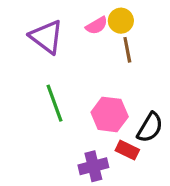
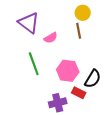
yellow circle: (121, 21) -> (83, 13), moved
pink semicircle: (97, 26) -> (51, 38), moved

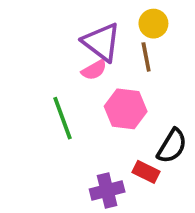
purple triangle: (29, 23) -> (102, 42), moved
pink hexagon: (68, 71) -> (126, 109), moved

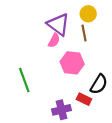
pink semicircle: (94, 70) -> (54, 40), turned -32
green line: (63, 118) -> (24, 80), moved

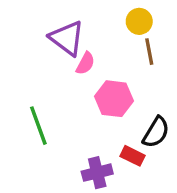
purple triangle: (58, 24) -> (67, 38), moved
brown line: (84, 33) -> (149, 52), moved

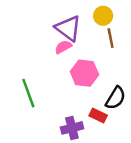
purple triangle: (67, 38) -> (68, 28), moved
pink semicircle: (85, 63) -> (63, 47), turned -147

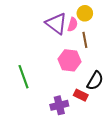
brown line: (111, 38) -> (85, 40), moved
pink semicircle: (63, 47) -> (73, 25), moved, turned 136

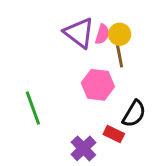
yellow circle: (85, 13) -> (120, 34), moved
purple cross: (59, 105) -> (83, 148), turned -30

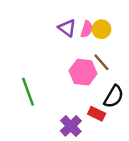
purple triangle: (79, 33) -> (67, 28), size x0.7
brown line: (120, 56) -> (101, 62), moved, turned -30

